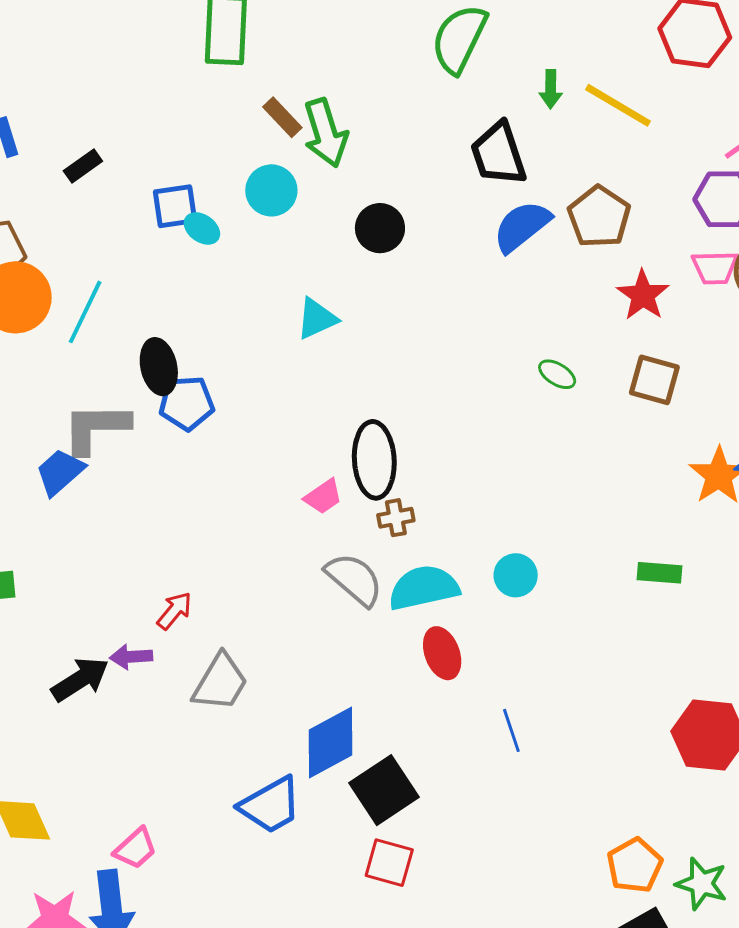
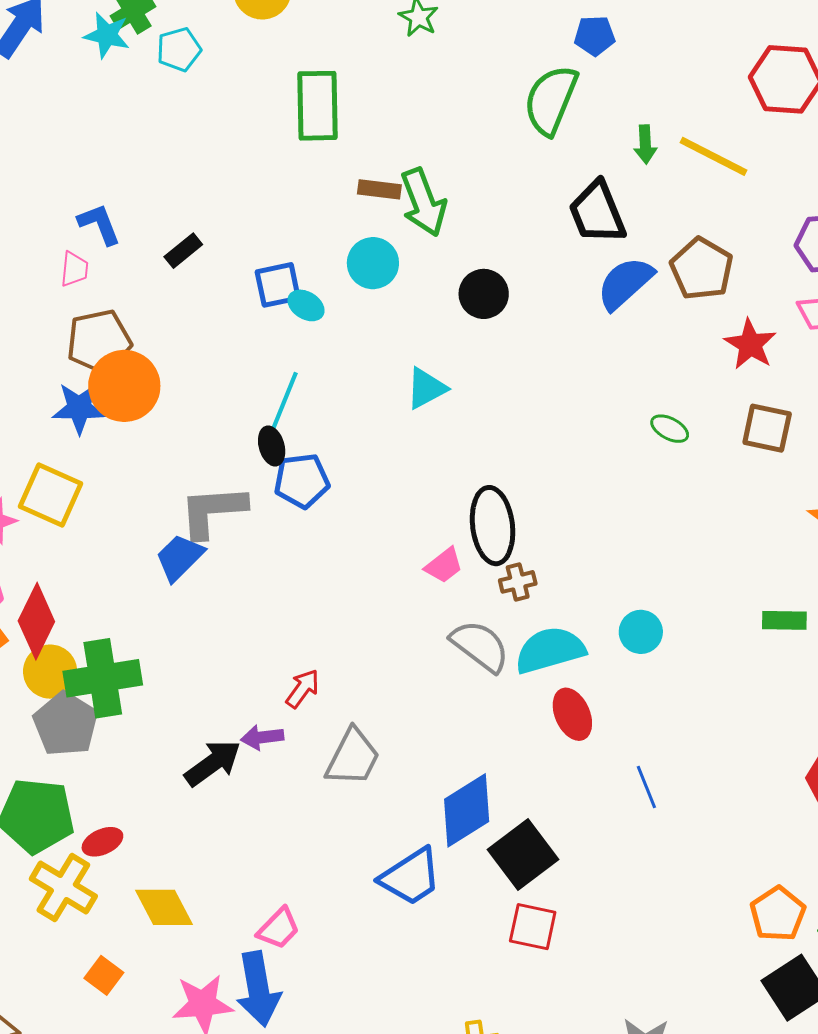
brown rectangle: (282, 117) -> (379, 189), turned -36
cyan line: (85, 312) -> (283, 404), moved
black ellipse: (159, 367) -> (272, 446), size x0.7

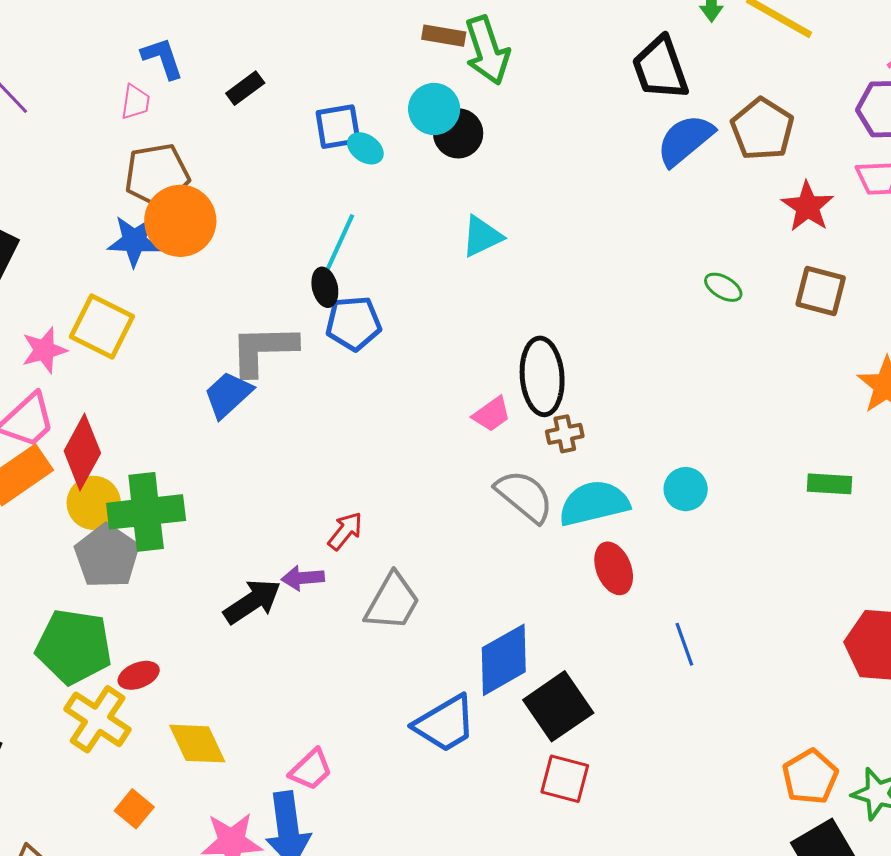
black circle: (484, 294) -> (458, 133), moved

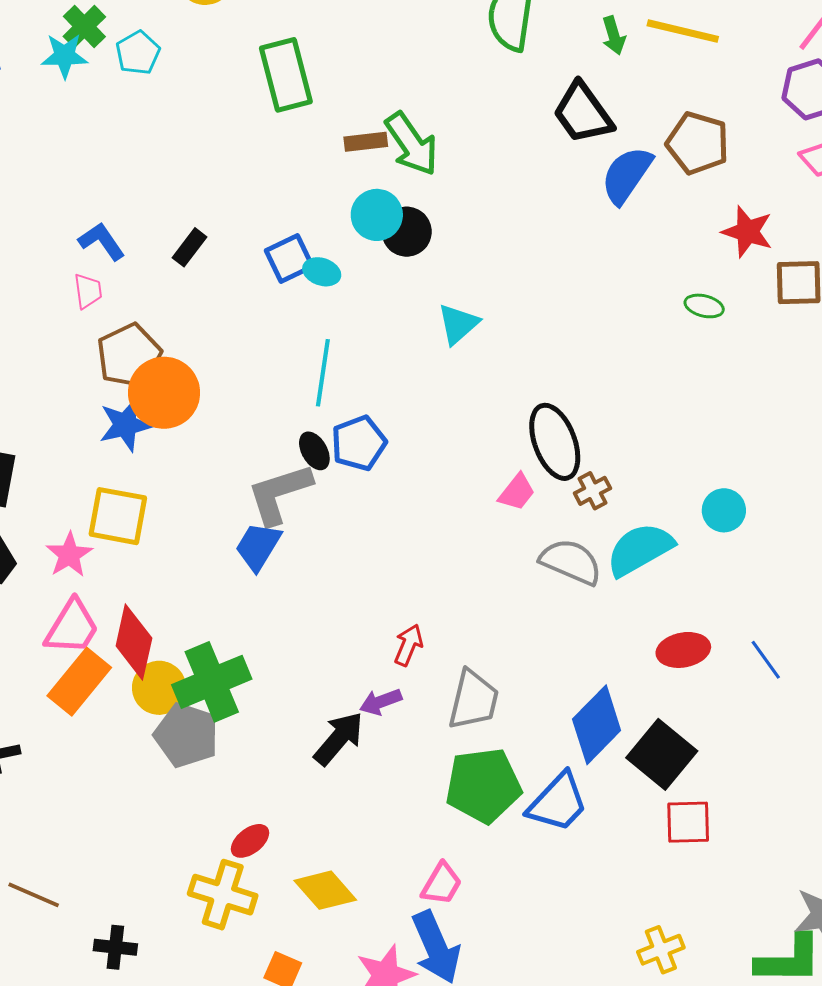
red star: (808, 207) -> (747, 232), moved
black ellipse: (325, 287) -> (314, 451), moved
red ellipse: (614, 568) -> (683, 650), moved, turned -63
green pentagon: (74, 647) -> (483, 785), moved

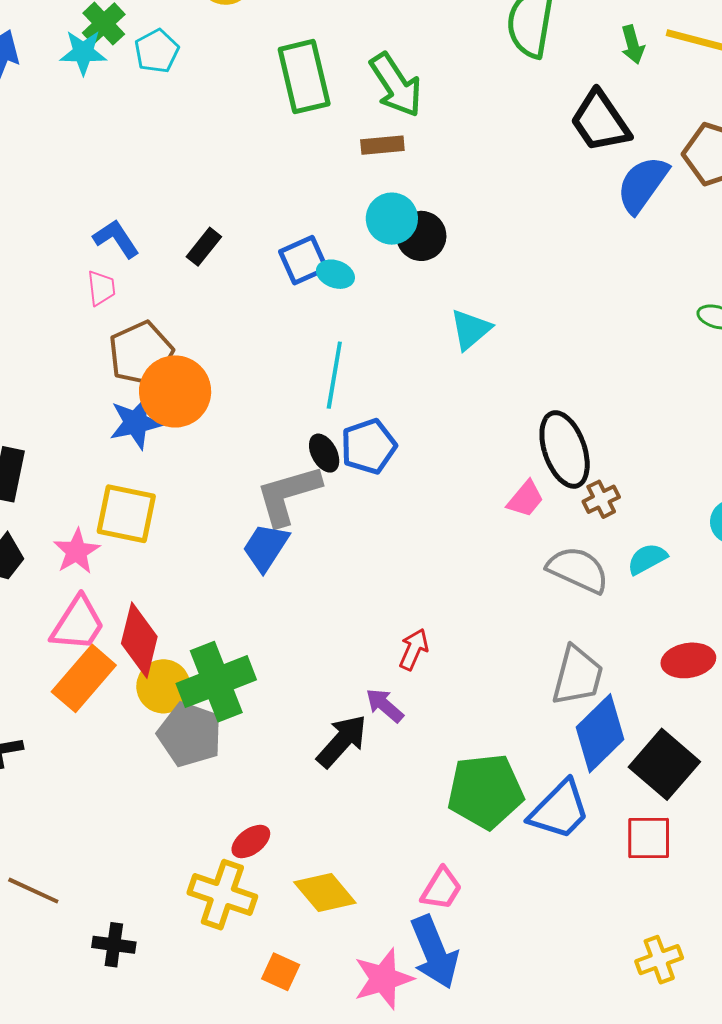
green arrow: (412, 144) -> (396, 85), moved
cyan semicircle: (640, 549) -> (647, 559), size x0.6
gray trapezoid: (473, 700) -> (577, 676), moved
purple arrow: (381, 702) -> (385, 705), turned 60
red square: (688, 822) -> (649, 838), moved

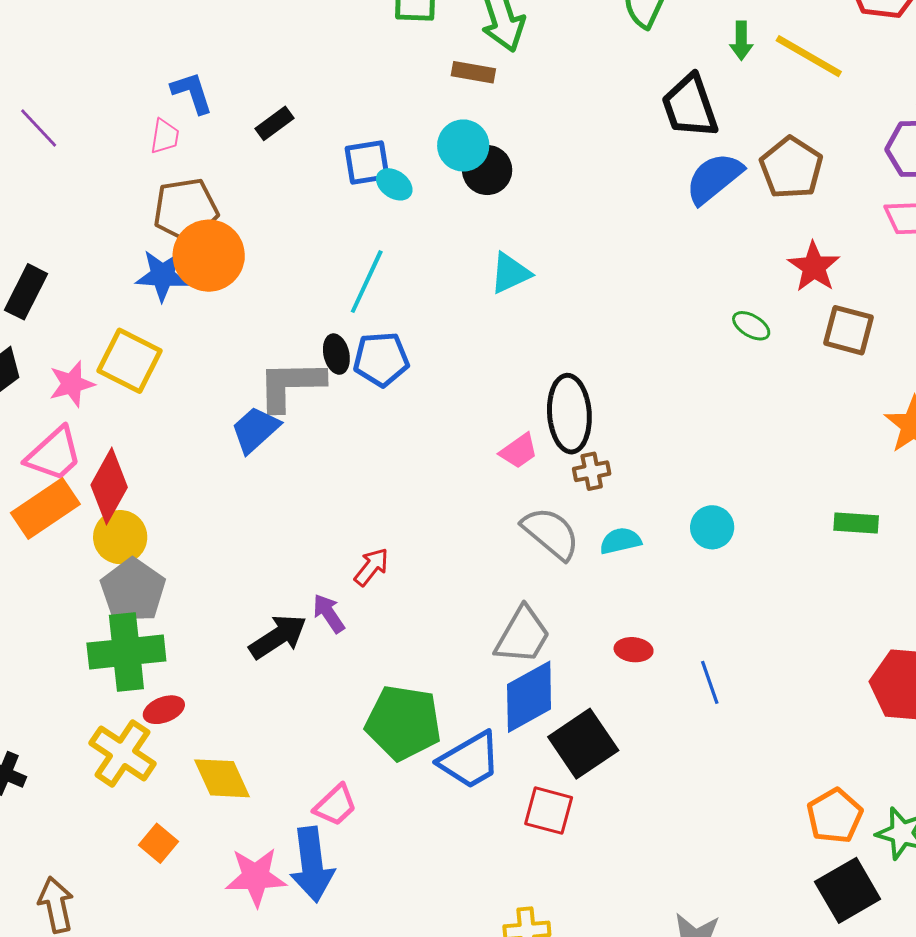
red ellipse: (688, 660) -> (634, 650), size x0.7
green cross: (216, 682) -> (126, 652), moved

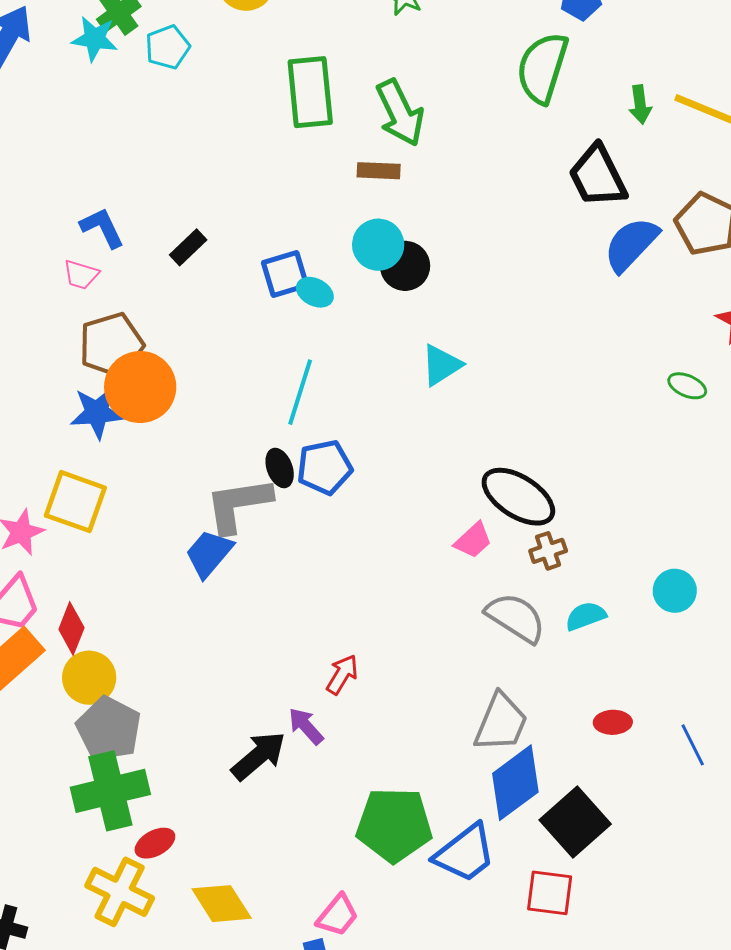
pink trapezoid: (165, 136) -> (81, 275), turned 105
black ellipse: (569, 414) -> (518, 497), turned -46
red diamond: (109, 486) -> (71, 629), size x0.7

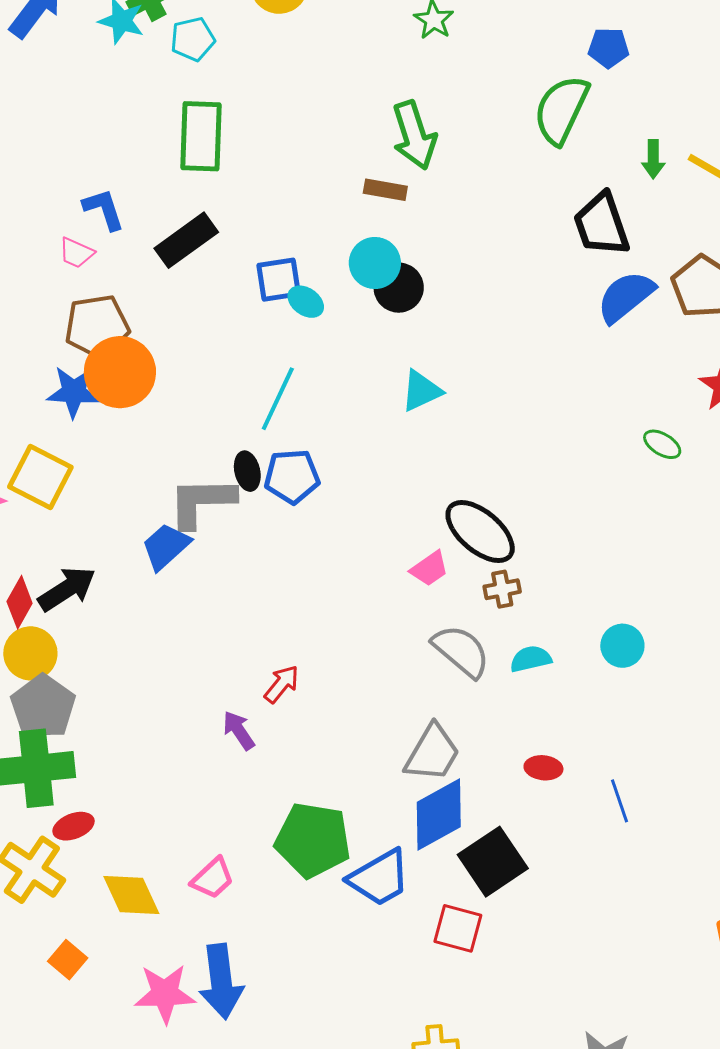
green rectangle: (310, 92) -> (201, 136), moved
black rectangle: (188, 247) -> (186, 240), size x1.6
black arrow: (259, 756) -> (67, 589), moved
pink trapezoid: (337, 915) -> (213, 878), moved

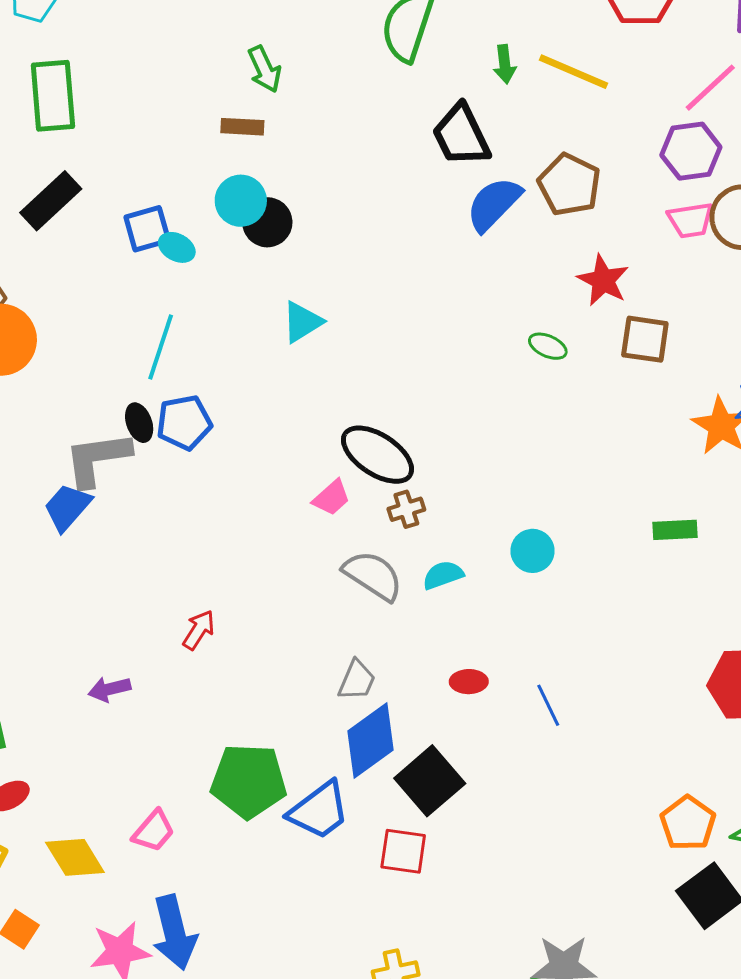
green arrow: (414, 135) -> (265, 69), size x0.7
purple arrow: (239, 730) -> (110, 689), moved, turned -63
gray trapezoid: (432, 753) -> (357, 680), size x0.7

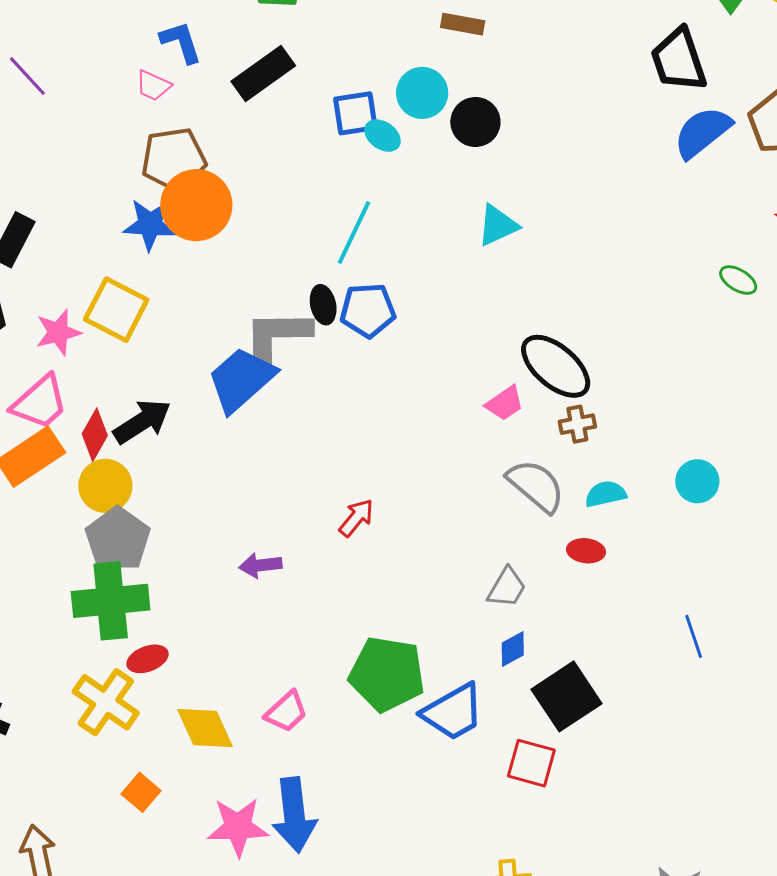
cyan circle: (241, 201) -> (422, 93), moved
blue trapezoid: (67, 507) -> (241, 380), size x1.4
red ellipse: (469, 682) -> (586, 551), moved
blue diamond: (370, 741) -> (513, 649), size x0.5

